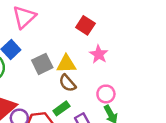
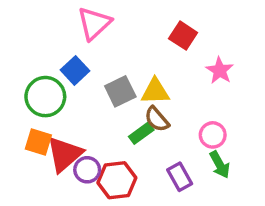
pink star: (99, 54) -> (220, 70), moved
green rectangle: (61, 108) -> (141, 133), moved

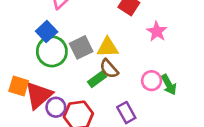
green circle: (45, 97) -> (52, 51), moved
green arrow: (220, 165) -> (169, 85), moved

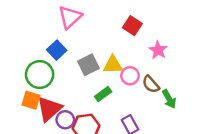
green circle: (52, 51) -> (40, 75), moved
brown semicircle: (109, 69) -> (151, 84), moved
pink circle: (152, 81) -> (130, 76), moved

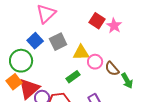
pink star: (158, 50) -> (114, 26), moved
gray square: (88, 65) -> (58, 42), moved
orange square: (31, 100) -> (14, 82), turned 35

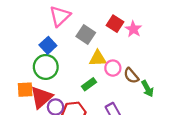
gray square: (58, 42) -> (86, 35), moved, turned -30
green circle: (21, 61) -> (46, 67), moved
orange square: (14, 82) -> (25, 90), turned 35

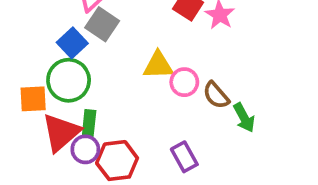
gray square: (86, 35) -> (102, 24), moved
green rectangle: (89, 84) -> (89, 123), moved, turned -48
orange square: (25, 90) -> (33, 99), moved

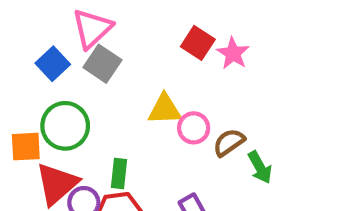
blue square: (72, 43) -> (53, 64), moved
brown semicircle: (216, 95) -> (229, 142), turned 96
green rectangle: (89, 123) -> (119, 174), moved

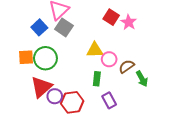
orange square: (26, 147) -> (26, 57), moved
green rectangle: (119, 174) -> (97, 79), moved

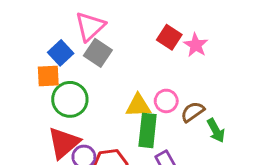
yellow triangle: (95, 50) -> (138, 106), moved
orange square: (26, 57) -> (48, 76), moved
green rectangle: (97, 79) -> (148, 130), size x1.5

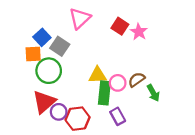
pink triangle: (90, 26) -> (80, 18), moved
gray square: (98, 53) -> (60, 46), moved
pink circle: (166, 101) -> (118, 83), moved

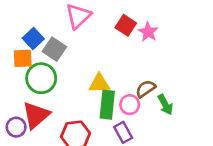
pink circle: (118, 83) -> (130, 105), moved
purple circle: (59, 112) -> (16, 127), moved

